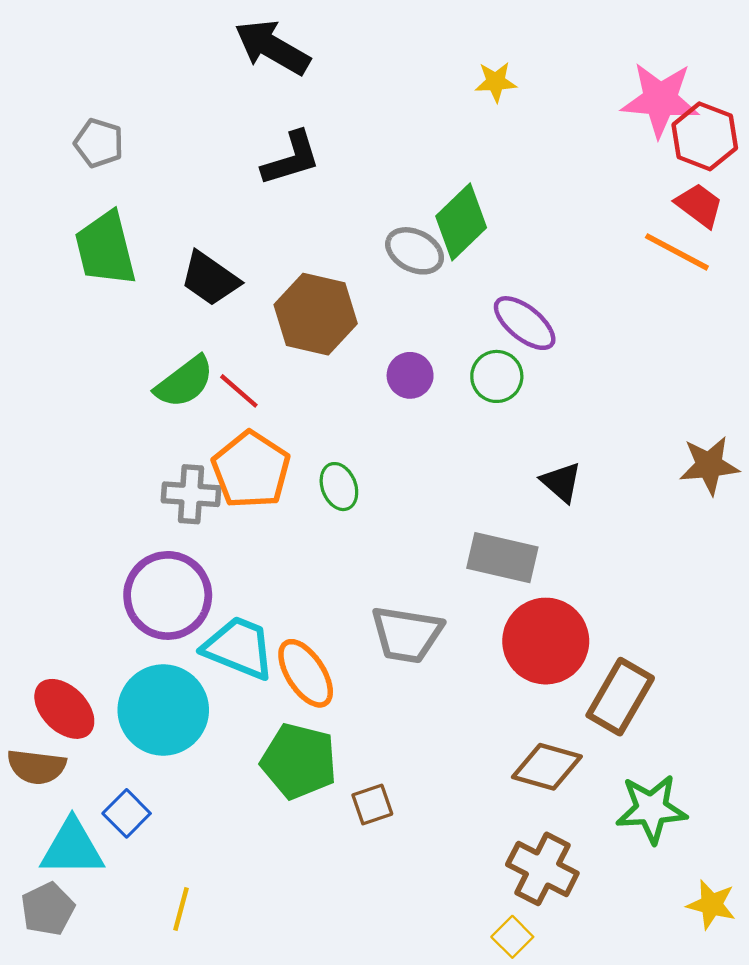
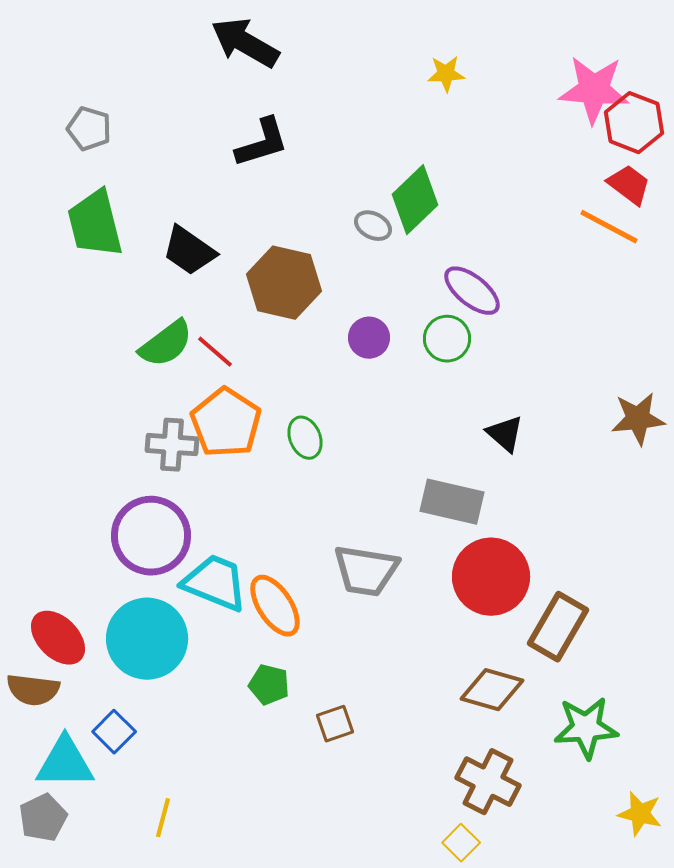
gray ellipse: (415, 251) -> (373, 226), size x0.7
green pentagon: (299, 761) -> (269, 685), size x0.6

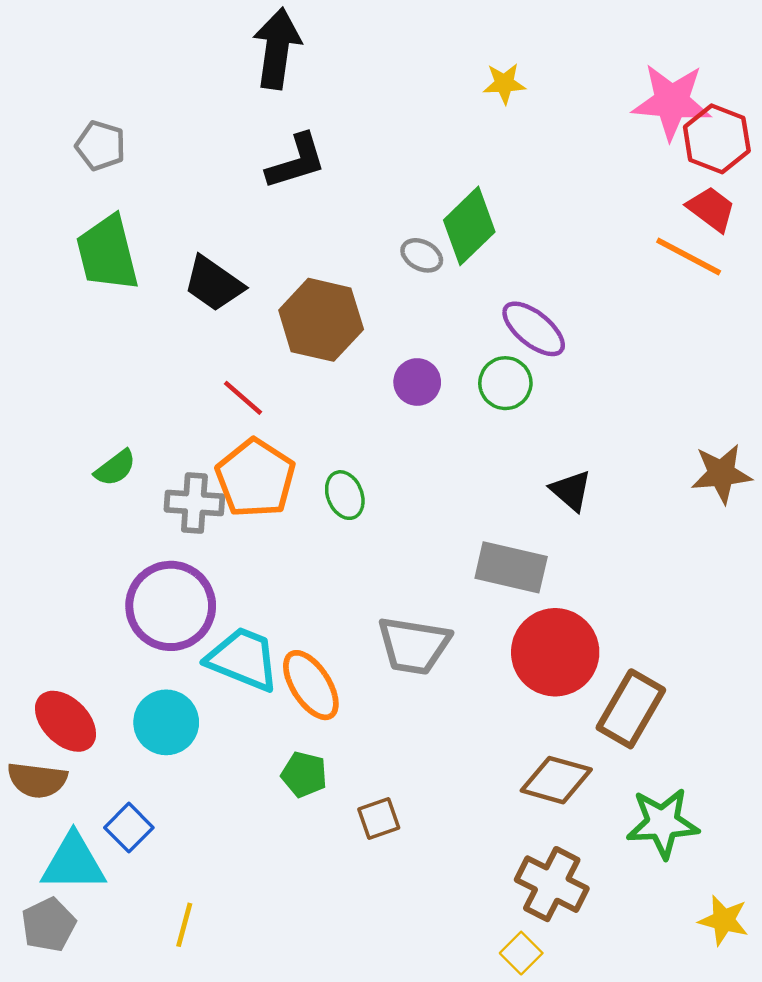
black arrow: (245, 43) -> (277, 48), turned 68
green semicircle: (166, 344) -> (115, 468), moved, size x0.7
cyan circle: (147, 639) -> (166, 722), size x0.7

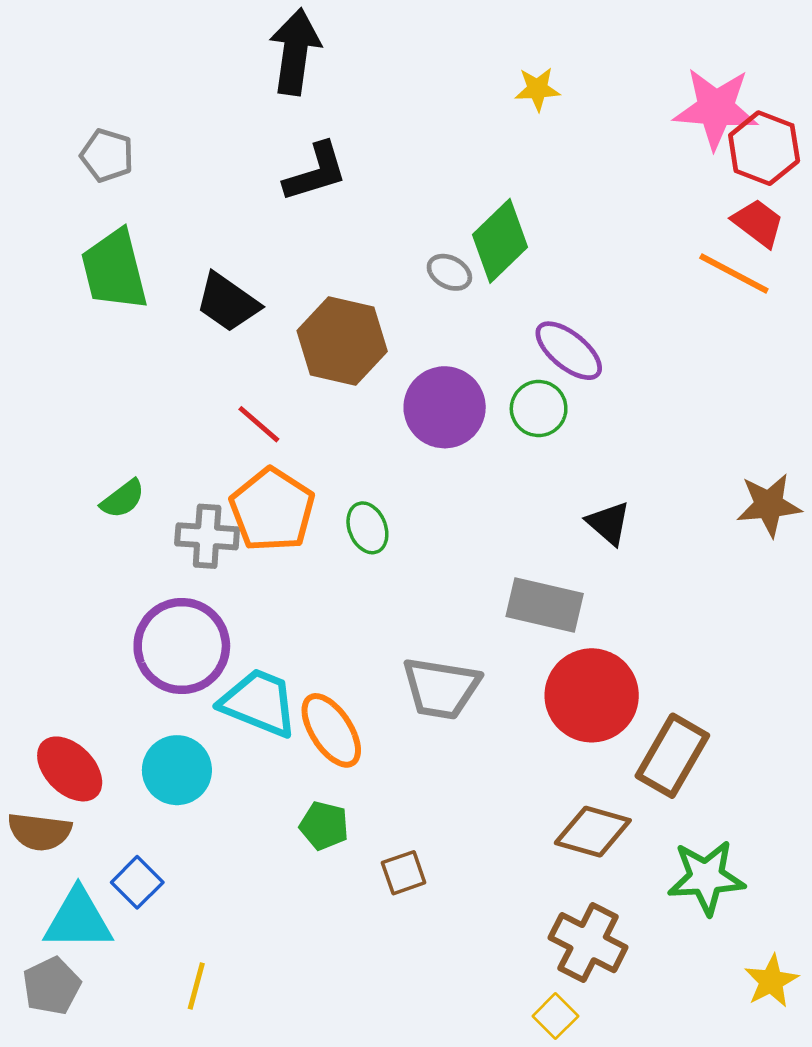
purple circle: (417, 382) -> (445, 407), size x1.6
yellow star: (724, 920) -> (771, 981), turned 30

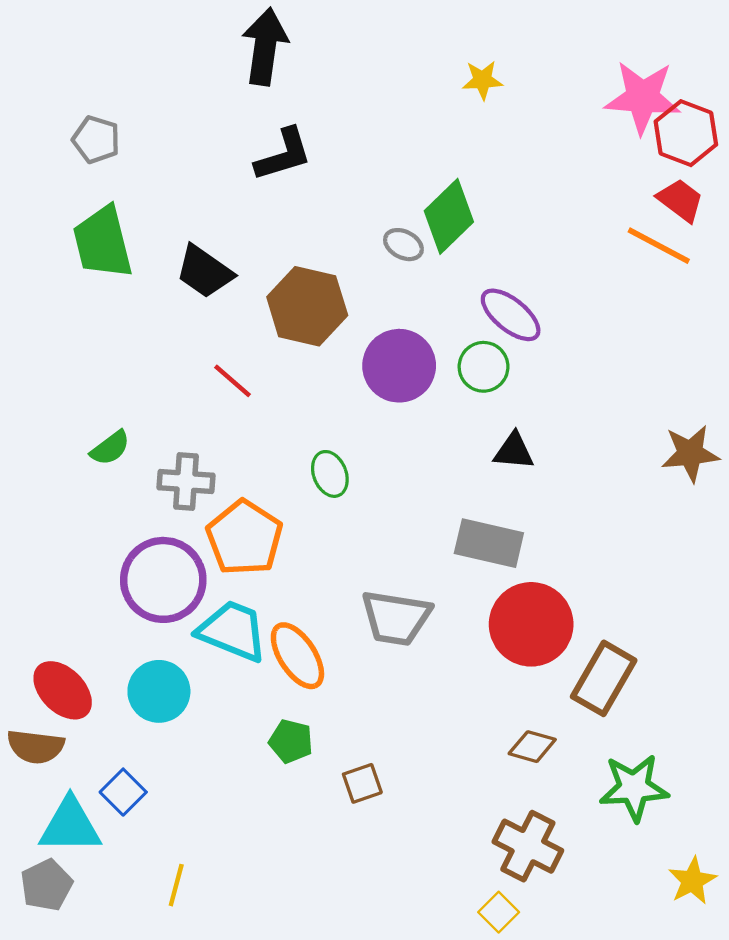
orange pentagon: (272, 510) -> (244, 538), moved
black triangle: (609, 523) -> (514, 451), moved, turned -36
brown diamond: (593, 832) -> (532, 747), size x0.7

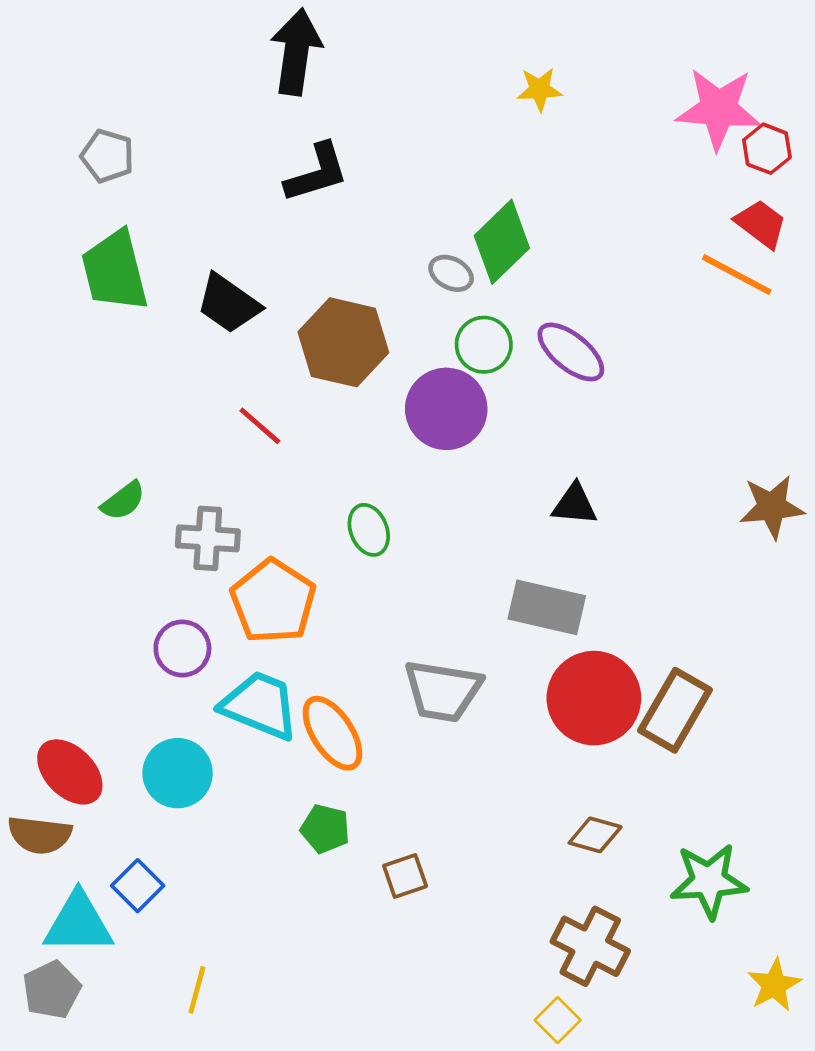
red hexagon: (686, 133) -> (767, 149), size x0.7
green circle: (484, 367) -> (484, 345), moved
purple circle: (163, 580) -> (182, 648), size x0.6
brown rectangle: (604, 678) -> (675, 710), moved

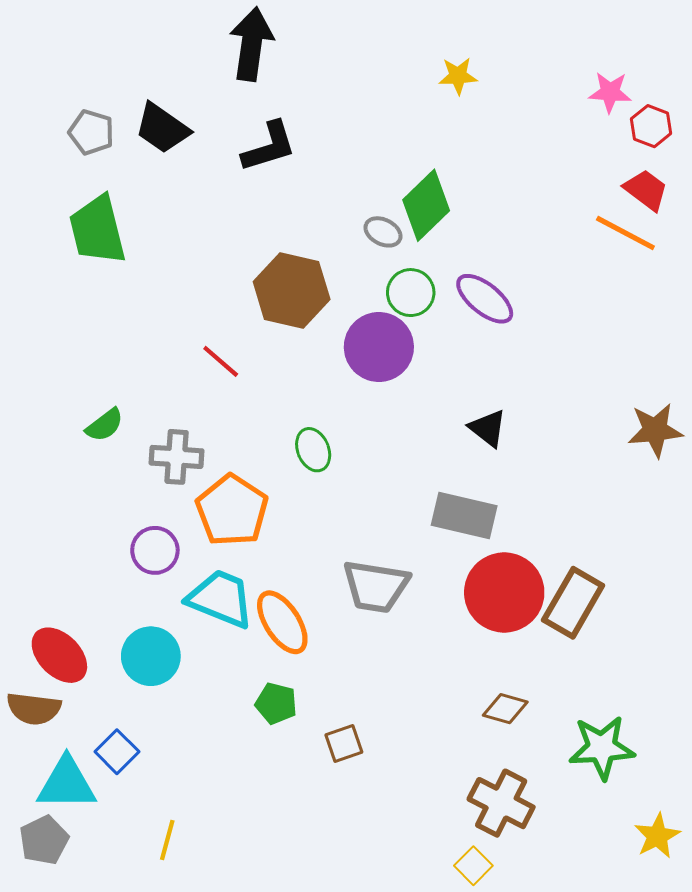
pink star: (719, 109) -> (610, 92), size x0.6
black trapezoid: (228, 304) -> (162, 128), moved
black triangle: (575, 504) -> (488, 428), turned 33

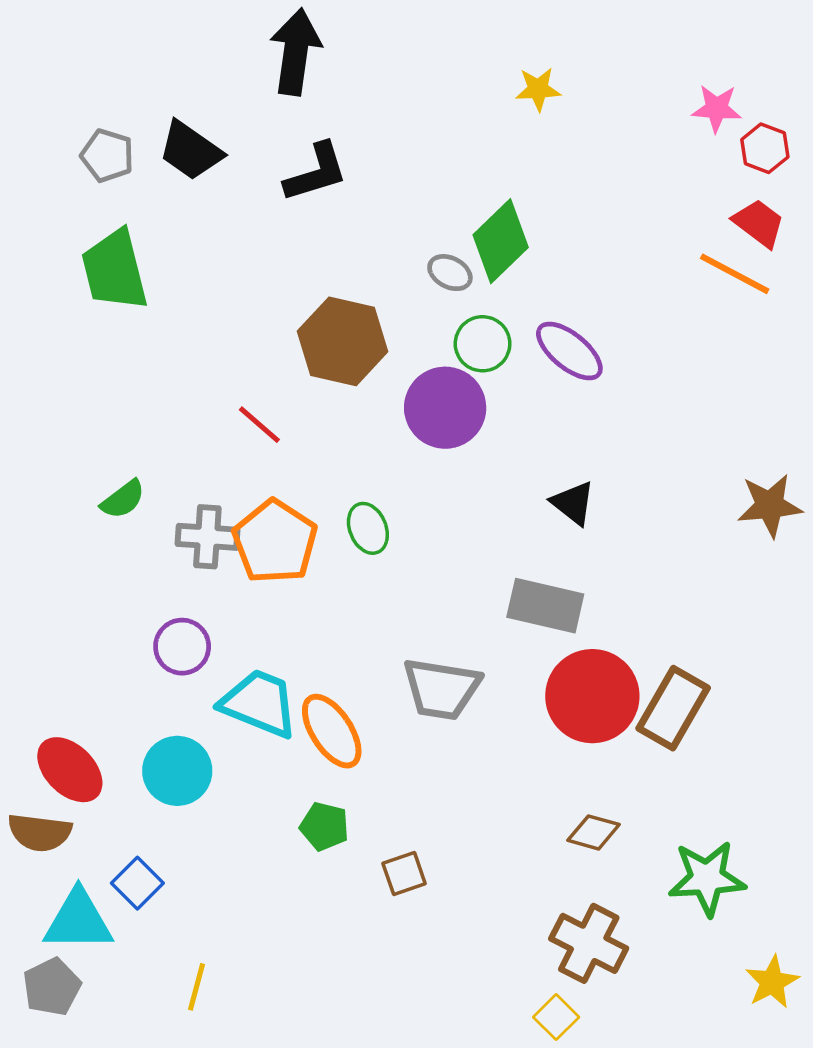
orange pentagon: (232, 510) -> (275, 542), moved

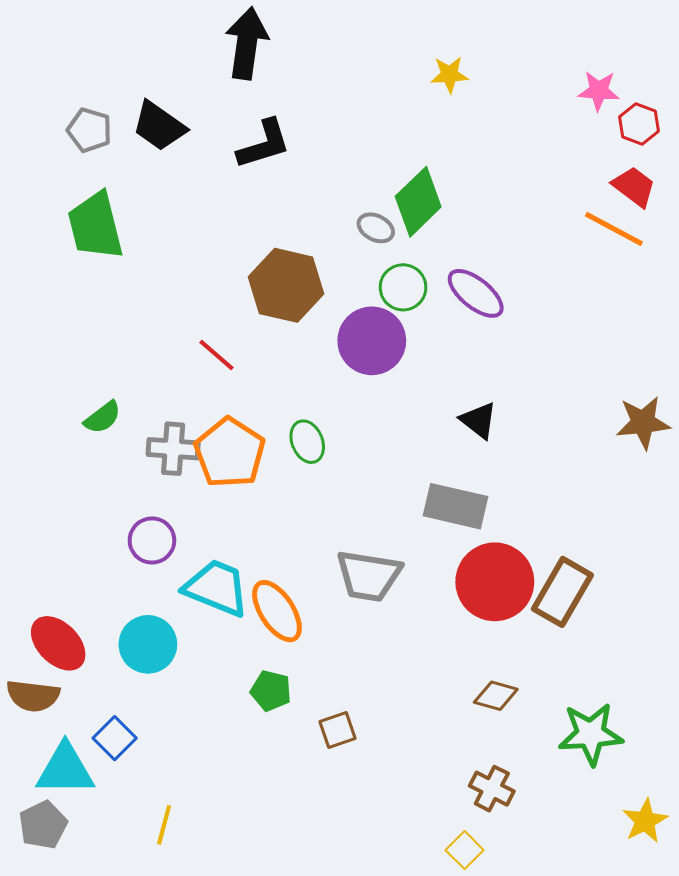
brown cross: (589, 943) -> (492, 789), size x0.7

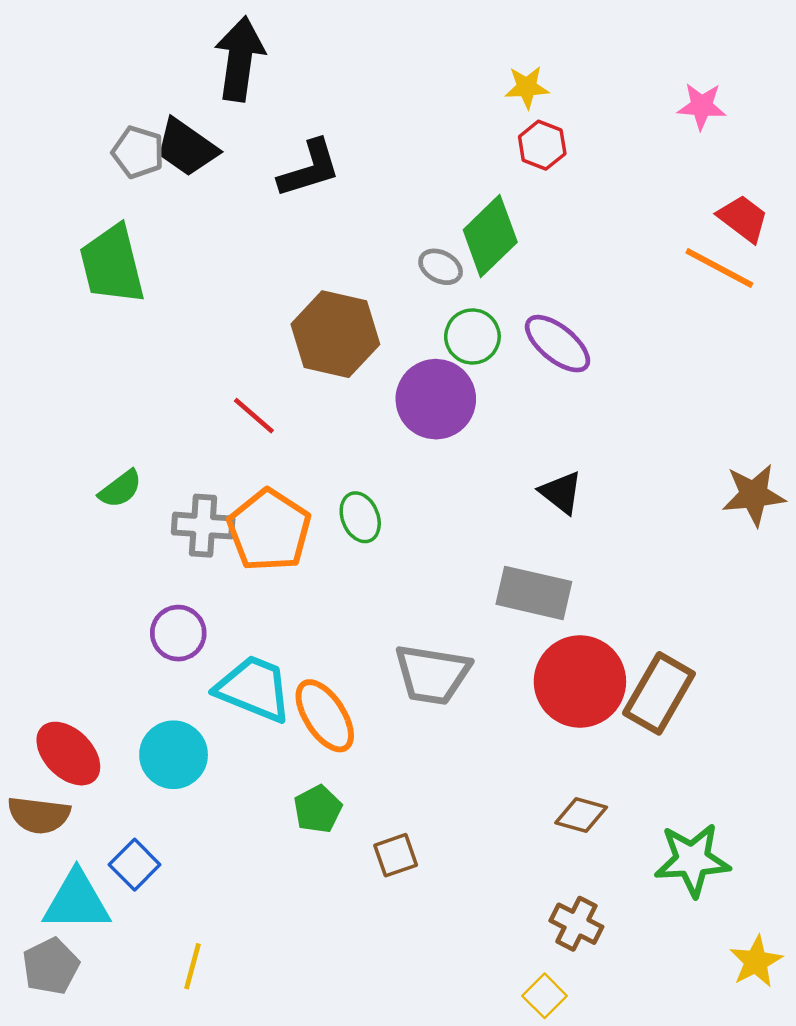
black arrow: (247, 43) -> (240, 59), moved
red hexagon: (639, 124) -> (542, 145), moved
gray pentagon: (89, 130) -> (138, 152), moved
green pentagon: (271, 691) -> (318, 809), turned 30

